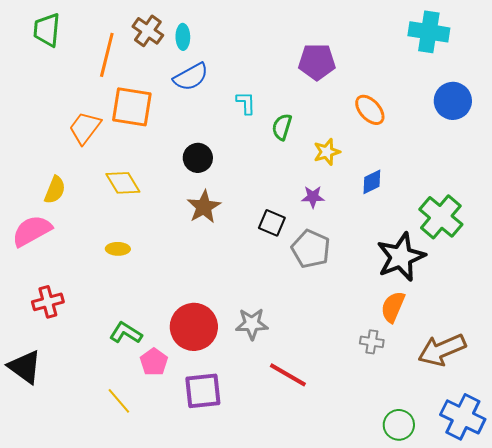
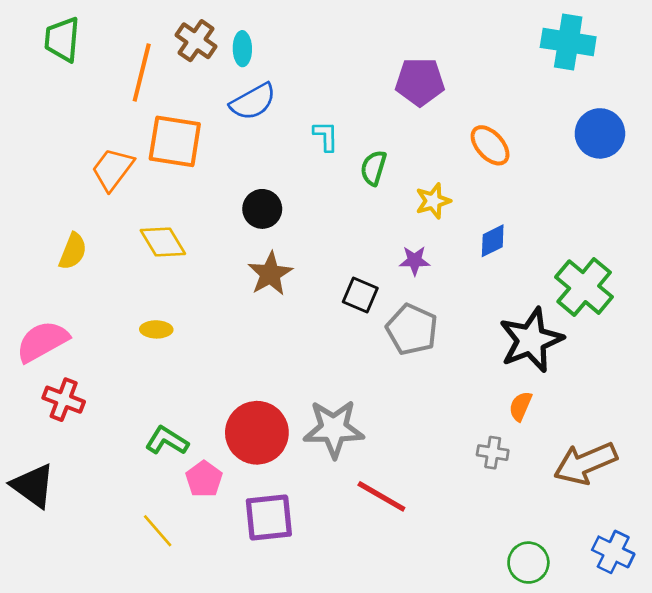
pink semicircle: (32, 231) -> (42, 341), moved
red cross: (48, 302) -> (64, 400), turned 36
orange semicircle: (393, 307) -> (520, 406), size x0.7
gray star: (252, 324) -> (334, 429), size x1.4
blue cross: (463, 417) -> (613, 552), size x0.7

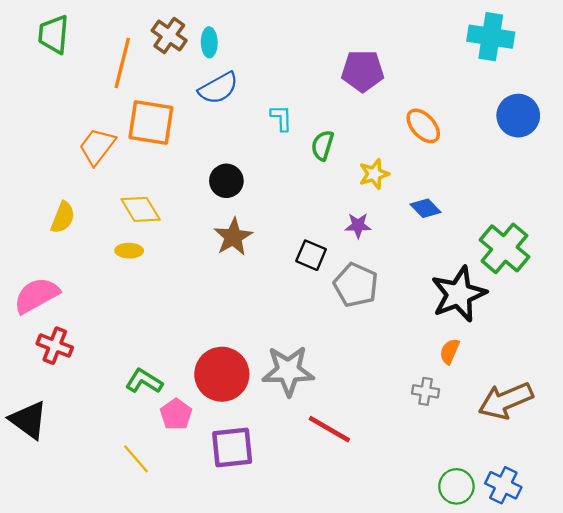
blue diamond: (493, 241) -> (426, 208), turned 72
yellow ellipse: (156, 329) -> (129, 251), moved
blue cross: (613, 552) -> (503, 485), moved

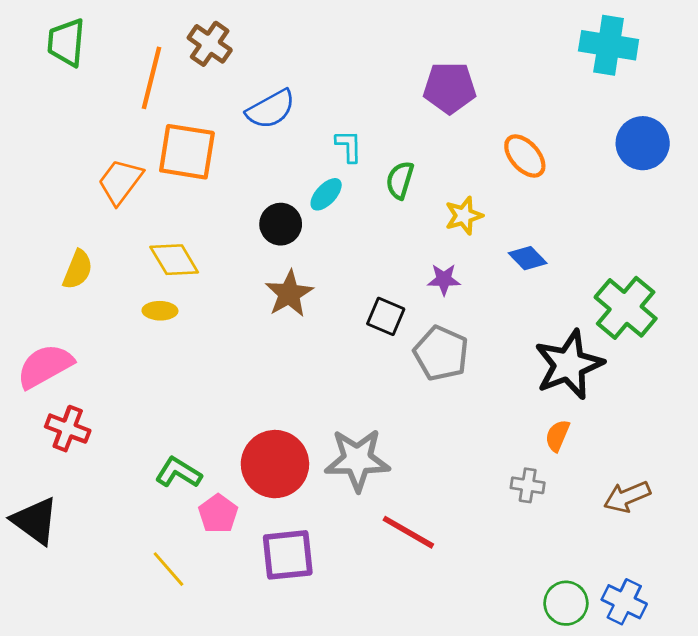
cyan ellipse: (209, 42) -> (326, 194), moved, turned 44
brown arrow: (506, 401) -> (627, 497), size x0.7

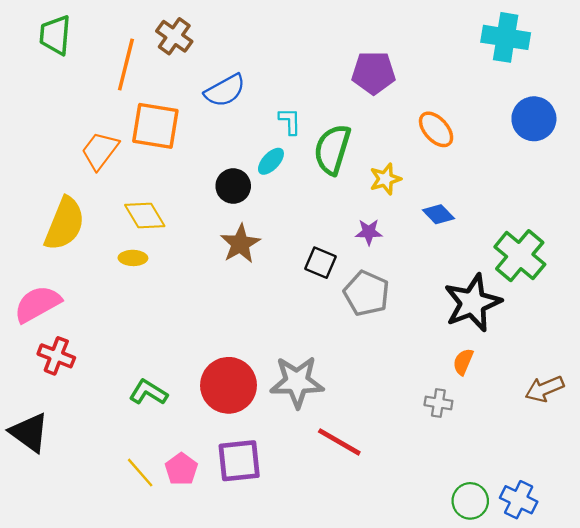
green semicircle: (400, 180) -> (332, 149), size x1.6
yellow semicircle: (78, 270) -> (65, 224), size x1.6
brown arrow: (627, 497) -> (545, 389), moved
pink pentagon: (218, 514) -> (181, 469), moved

